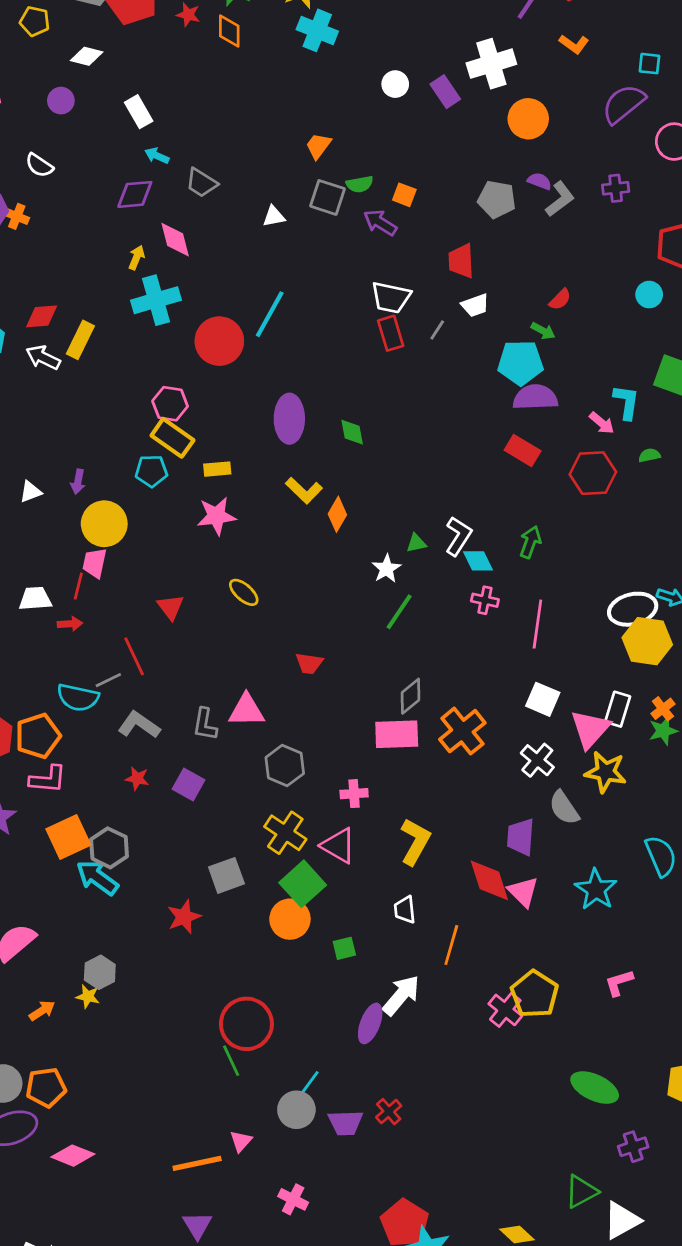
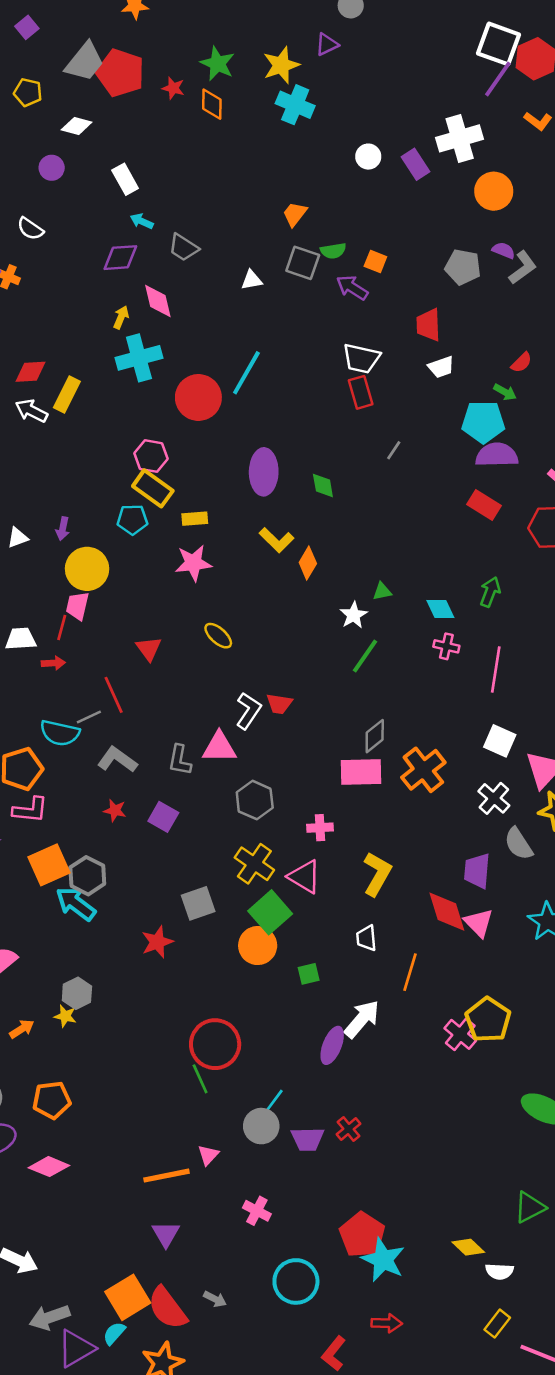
gray line: (437, 330) -> (394, 450), moved
white L-shape: (458, 536) -> (248, 711), moved
orange pentagon: (46, 1087) -> (52, 1100), moved

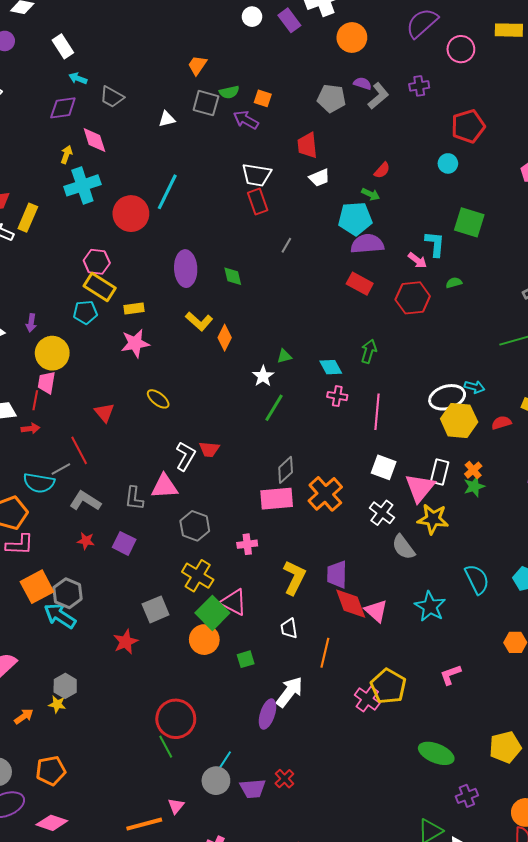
purple trapezoid: (477, 871) -> (337, 574), moved
pink triangle: (304, 877) -> (234, 602), moved

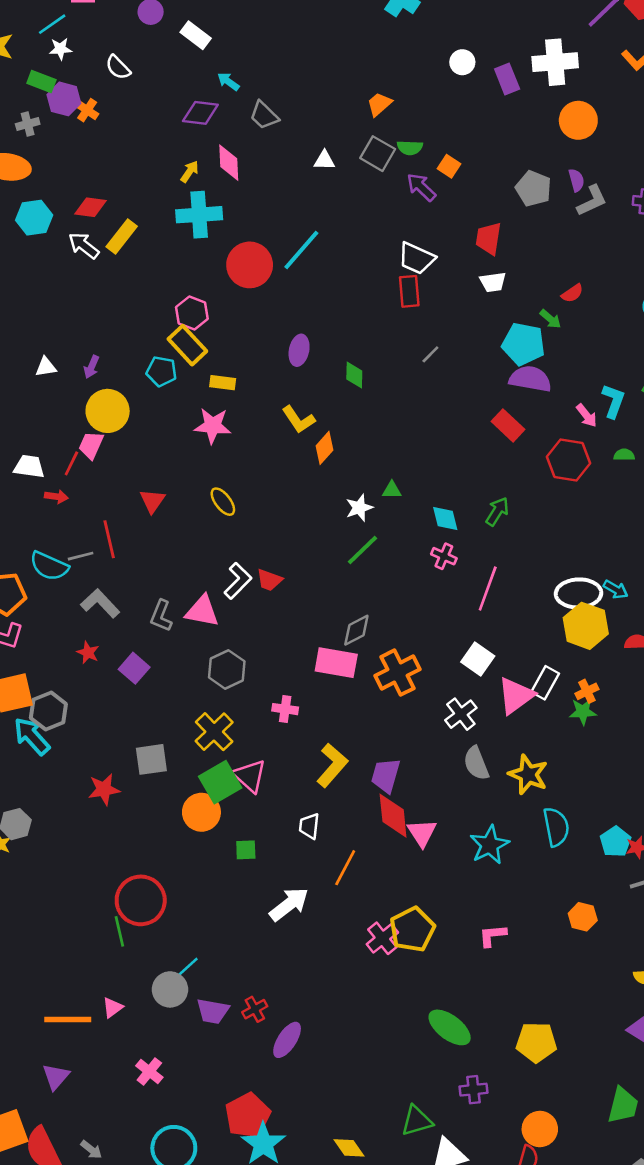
white rectangle: (63, 46) -> (196, 35), moved, turned -35
purple semicircle: (362, 83) -> (576, 180), turned 42
purple ellipse: (186, 269) -> (299, 350), size x0.7
yellow star: (433, 519) -> (528, 775), moved
purple ellipse: (267, 714) -> (287, 1040), moved

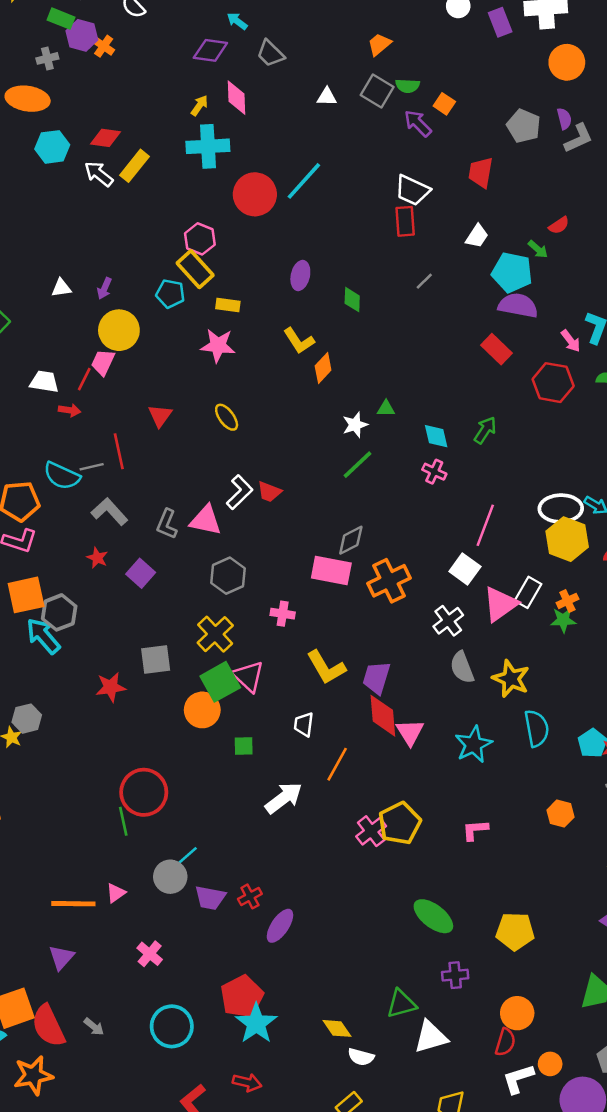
white trapezoid: (493, 282) -> (477, 236), moved, turned -50
pink line: (488, 588) -> (485, 525), moved
yellow L-shape: (332, 765) -> (326, 667), turned 108

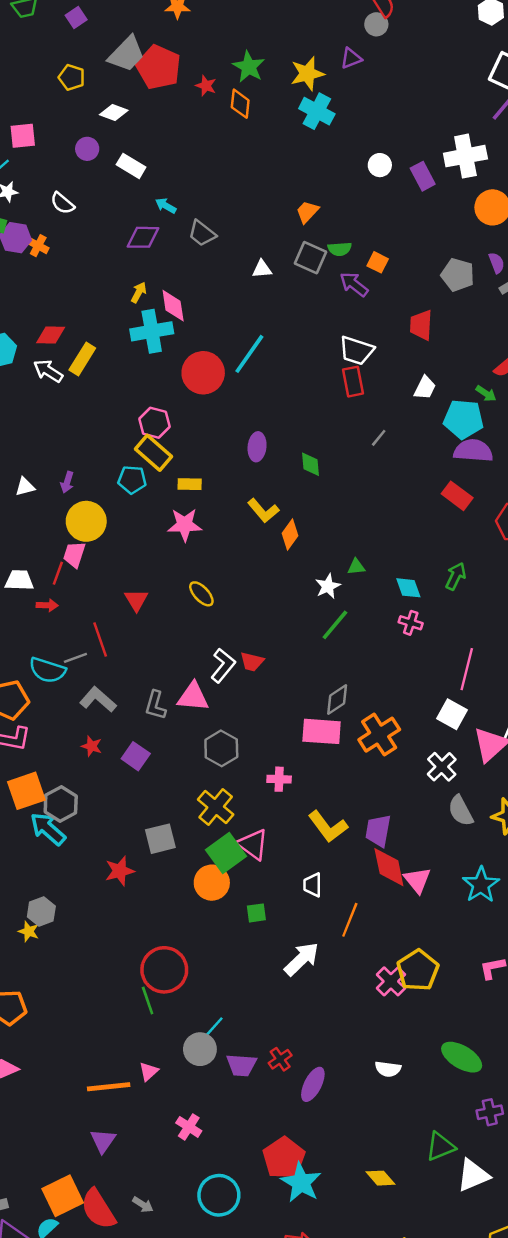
pink diamond: (236, 98) -> (173, 306), moved
white semicircle: (361, 1057) -> (388, 1069), moved

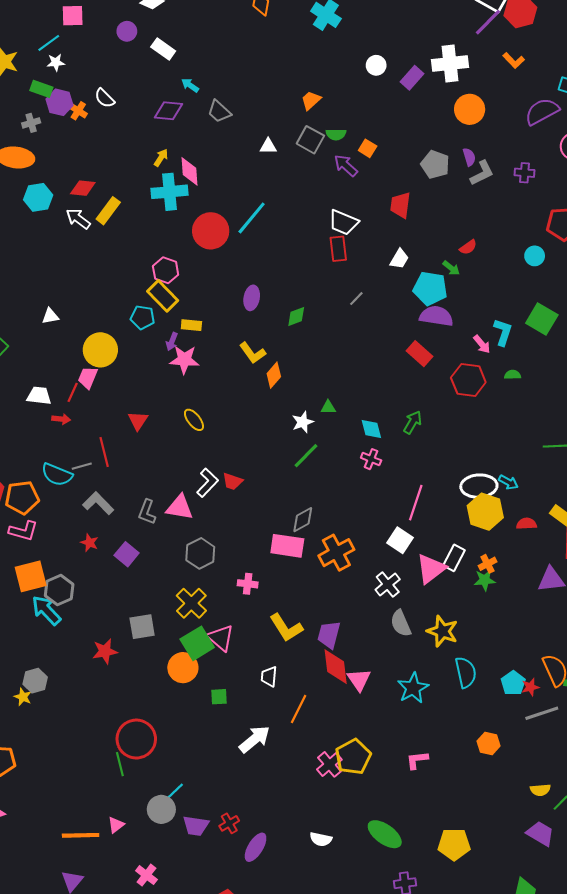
purple rectangle: (423, 176) -> (412, 78), turned 65
white semicircle: (62, 203) -> (105, 98), moved
green diamond: (310, 464) -> (296, 317), turned 70
purple arrow: (67, 482) -> (172, 342), moved

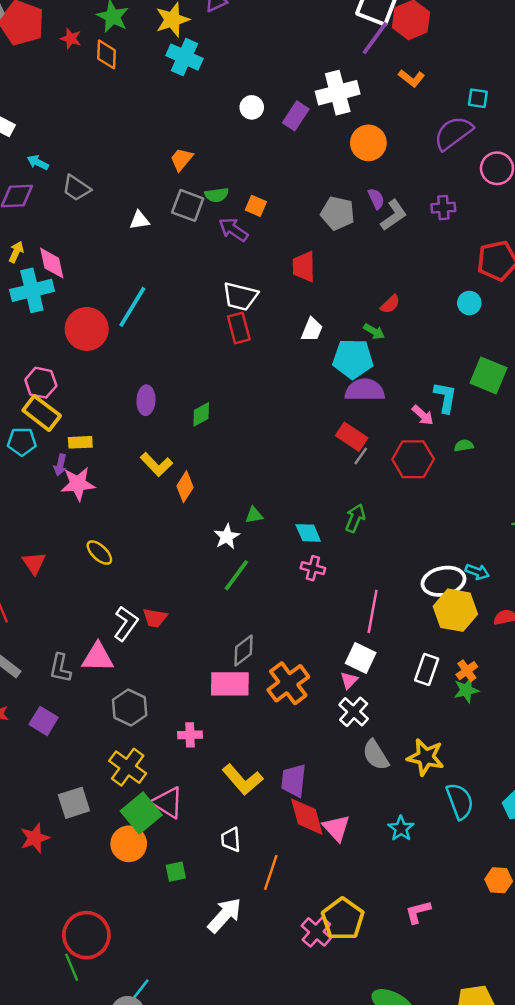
gray line: (356, 299) -> (361, 456), moved
pink triangle: (431, 569) -> (349, 680), moved, size x0.5
cyan star: (413, 688) -> (401, 828), size x0.7

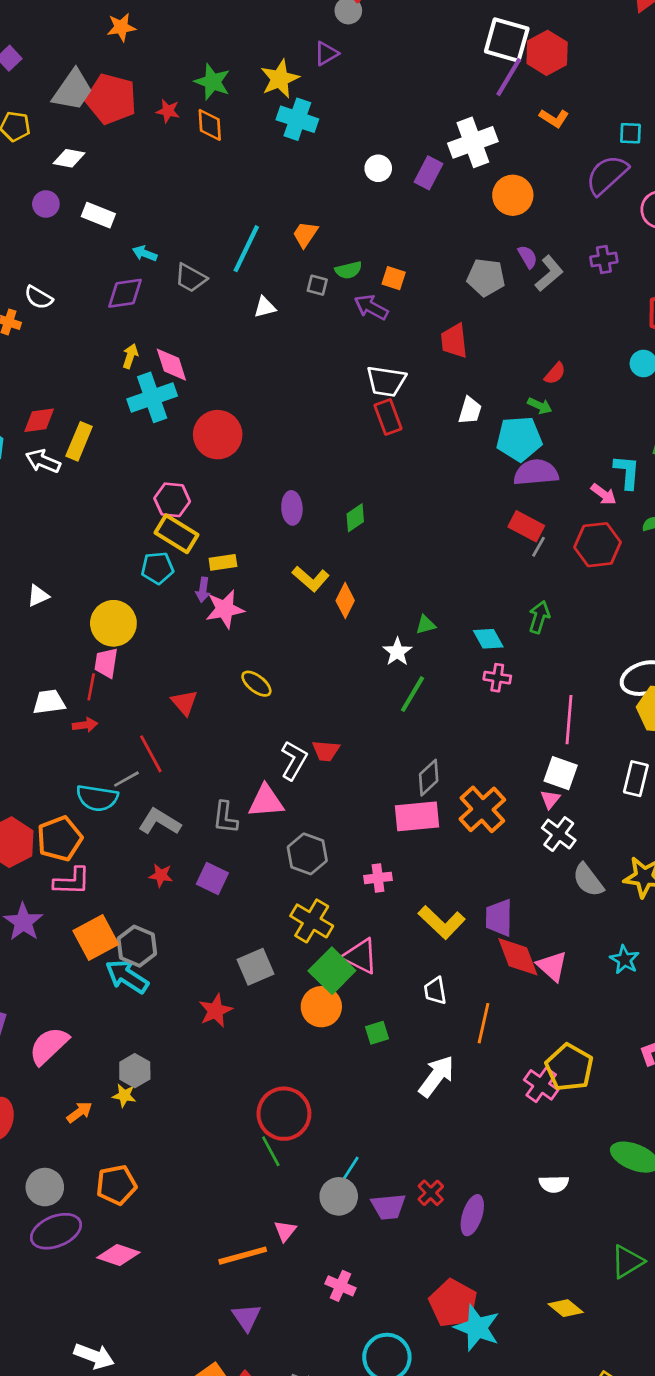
gray square: (188, 205) -> (317, 285), size x0.6
cyan line: (132, 307) -> (246, 249), moved

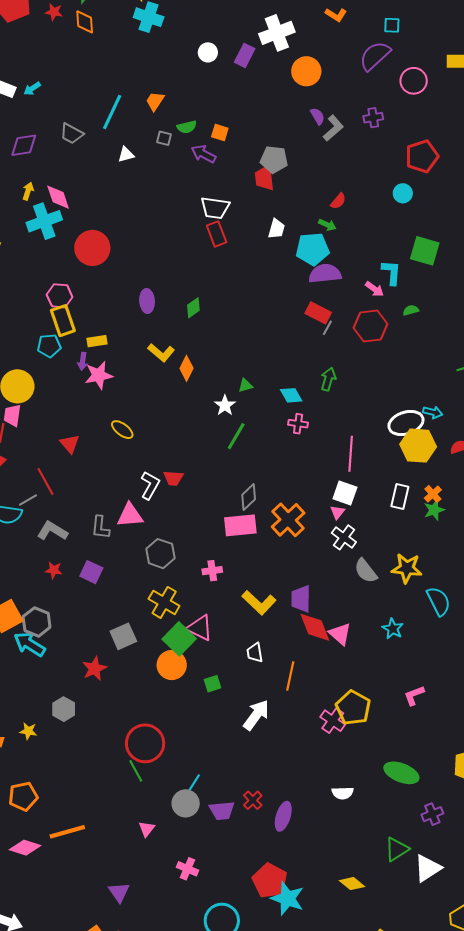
cyan arrow: (145, 253) -> (32, 89), moved, turned -54
gray pentagon: (486, 277) -> (274, 159), moved
yellow rectangle: (177, 534) -> (63, 321), turned 40
gray hexagon: (135, 1071) -> (64, 709), moved
orange line: (243, 1256) -> (67, 832), moved

